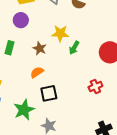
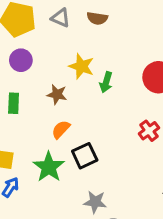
yellow star: (60, 33) -> (81, 66), turned 30
green star: (24, 110) -> (49, 167), moved

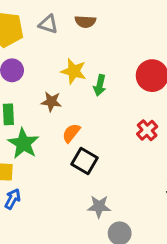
orange semicircle: (61, 129) -> (71, 133), moved
black square: (85, 156) -> (84, 161), turned -30
green star: (49, 167) -> (23, 143), moved

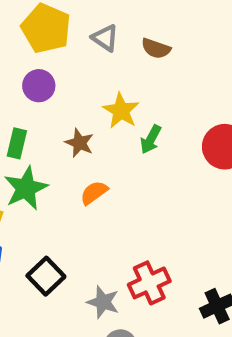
red cross: (147, 130) -> (149, 283), moved, size x1.4
black square: (84, 161) -> (46, 276), moved

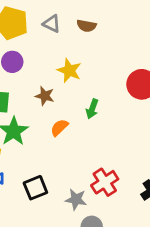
green arrow: (151, 139) -> (92, 109), moved
black square: (46, 276) -> (35, 188), turned 30

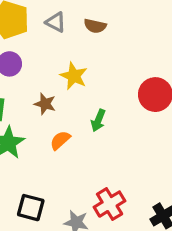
black square: (35, 188) -> (31, 208), turned 35

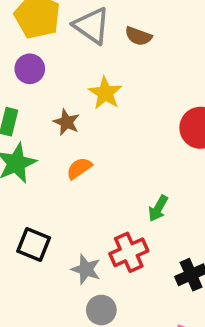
gray triangle: (56, 22) -> (92, 26), size x1.5
green arrow: (98, 120) -> (158, 208), moved

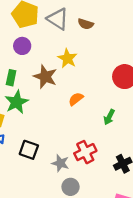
brown star: (66, 122) -> (45, 77), size x1.5
orange semicircle: (79, 168) -> (76, 99), moved
green arrow: (158, 208) -> (109, 117), moved

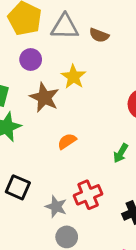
gray triangle: (58, 19) -> (65, 27), turned -35
purple circle: (22, 46) -> (31, 60), moved
orange semicircle: (76, 99) -> (67, 141), moved

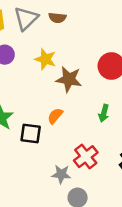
gray triangle: (65, 27) -> (26, 18), turned -30
brown star: (44, 97) -> (69, 79), moved
black square: (18, 187) -> (31, 134), moved

